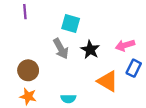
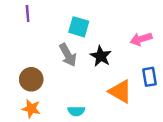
pink arrow: (125, 45) -> (141, 39), moved
blue rectangle: (134, 68) -> (150, 77), turned -35

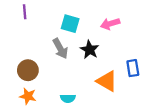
pink arrow: (141, 39) -> (110, 24), moved

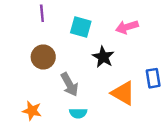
purple line: (25, 12) -> (42, 13), moved
gray arrow: (60, 49) -> (69, 84), moved
brown circle: (28, 70) -> (43, 57), moved

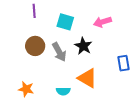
gray arrow: (69, 84) -> (59, 52), moved
orange triangle: (123, 93) -> (87, 78), moved

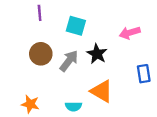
pink arrow: (102, 22) -> (130, 33), moved
gray arrow: (59, 52) -> (69, 61), turned -114

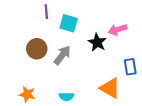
purple line: (40, 13) -> (46, 12), moved
black star: (97, 54) -> (97, 42), moved
orange triangle: (102, 91) -> (110, 88), moved

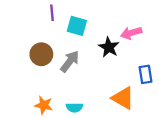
orange star: (27, 94) -> (44, 105), moved

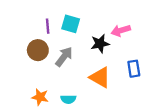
purple line: (52, 13) -> (48, 26), moved
black star: (109, 47) -> (100, 44), turned 30
orange triangle: (123, 98) -> (100, 77), moved

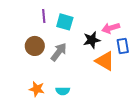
purple line: (48, 26) -> (44, 16), moved
blue rectangle: (134, 69) -> (123, 46), moved
orange triangle: (100, 77) -> (105, 61), moved

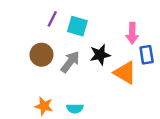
purple line: (44, 16) -> (52, 19), turned 32
pink arrow: (111, 28) -> (132, 33), turned -72
black star: (92, 40) -> (100, 55), moved

